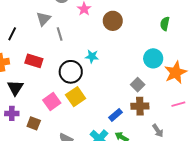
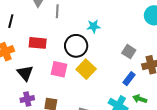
gray line: (60, 34) -> (57, 11), turned 32
gray square: (138, 85) -> (129, 52), moved
pink square: (52, 102) -> (59, 69), moved, turned -30

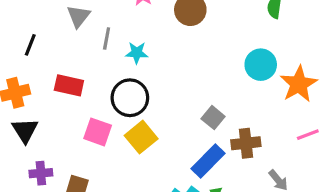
cyan star: (94, 26) -> (137, 53), moved
black triangle: (25, 73) -> (25, 130), moved
blue rectangle: (129, 79) -> (208, 161), size x1.5

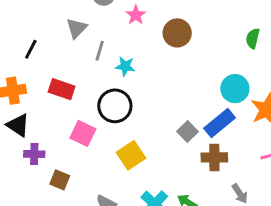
black triangle: (25, 130) -> (18, 125), turned -30
yellow square: (141, 137) -> (131, 155), moved
blue rectangle: (208, 161) -> (220, 123), moved
purple cross: (41, 173) -> (34, 154), moved

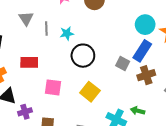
black circle: (115, 106) -> (83, 56), moved

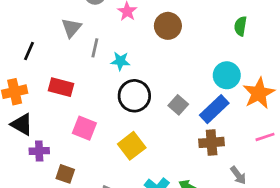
gray square: (123, 64) -> (178, 105), moved

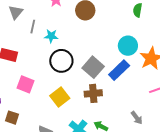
gray square: (178, 105) -> (93, 67), size x1.5
brown cross: (212, 142) -> (93, 93), moved

